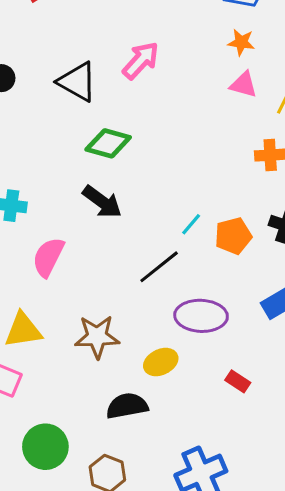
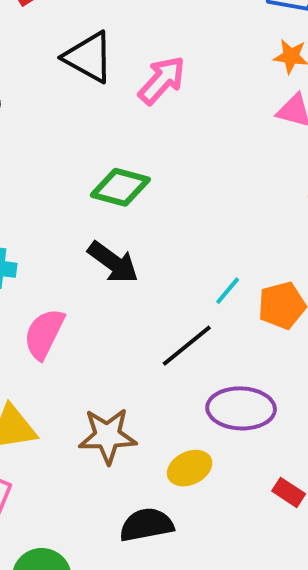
black triangle: (77, 82) -> (89, 57), moved

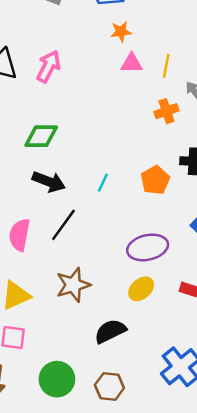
cyan line: (228, 291) -> (103, 183), moved
black line: (187, 346) -> (63, 225), moved
yellow ellipse: (190, 468) -> (141, 289), moved

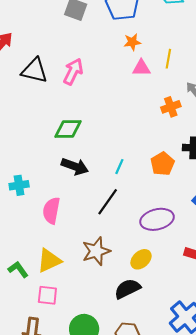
yellow line: (166, 66) -> (168, 59), moved
black line: (63, 225) -> (108, 202), moved
yellow ellipse: (141, 289) -> (141, 259), moved

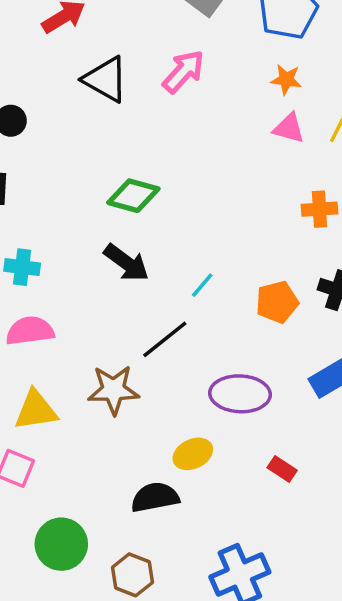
pink arrow: (73, 72) -> (183, 72), moved
pink semicircle: (51, 211) -> (30, 331), moved, turned 56
brown star: (96, 251) -> (114, 390), moved

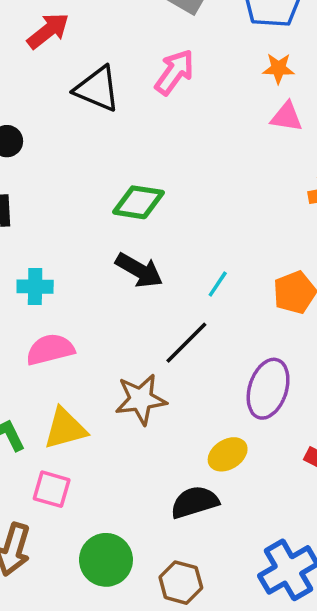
purple ellipse: (240, 394) -> (268, 389), turned -68

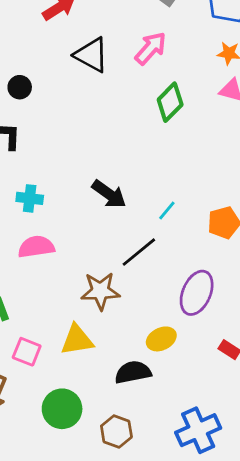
green diamond: (138, 202) -> (170, 102), moved, turned -60
yellow triangle: (65, 429) -> (77, 340), moved

